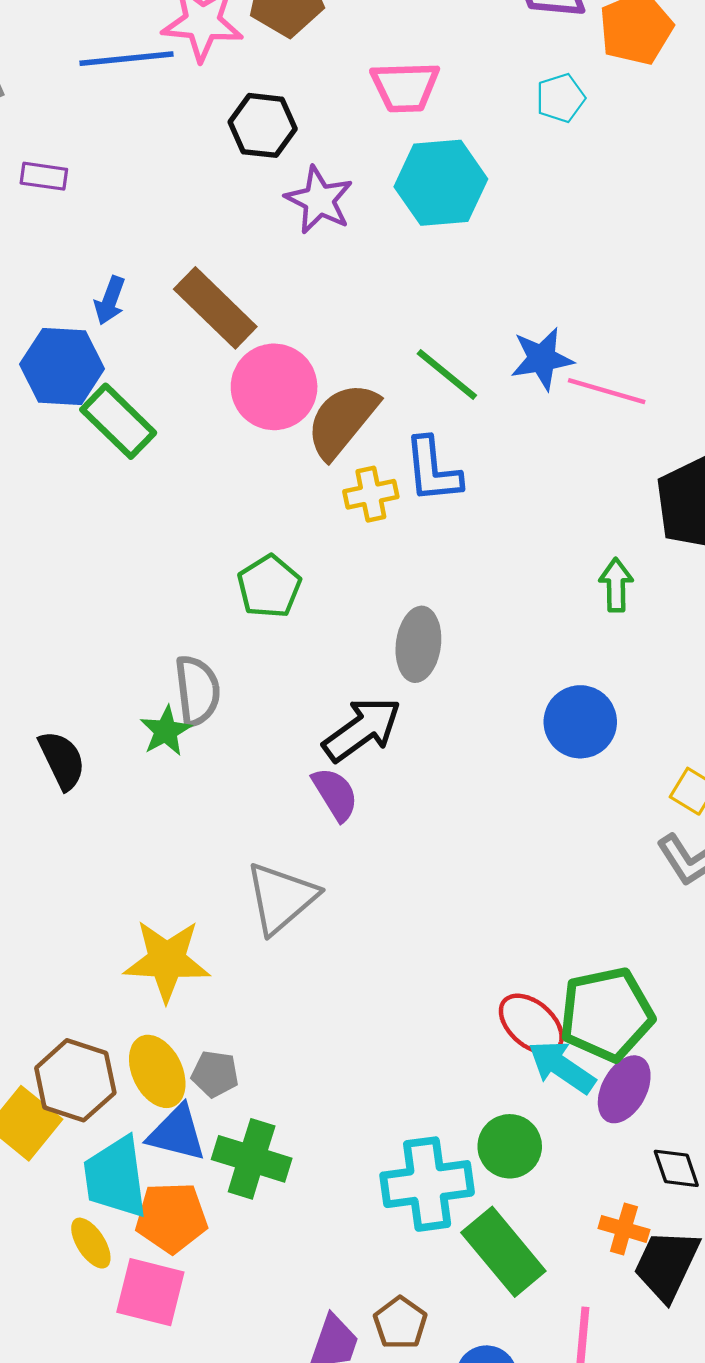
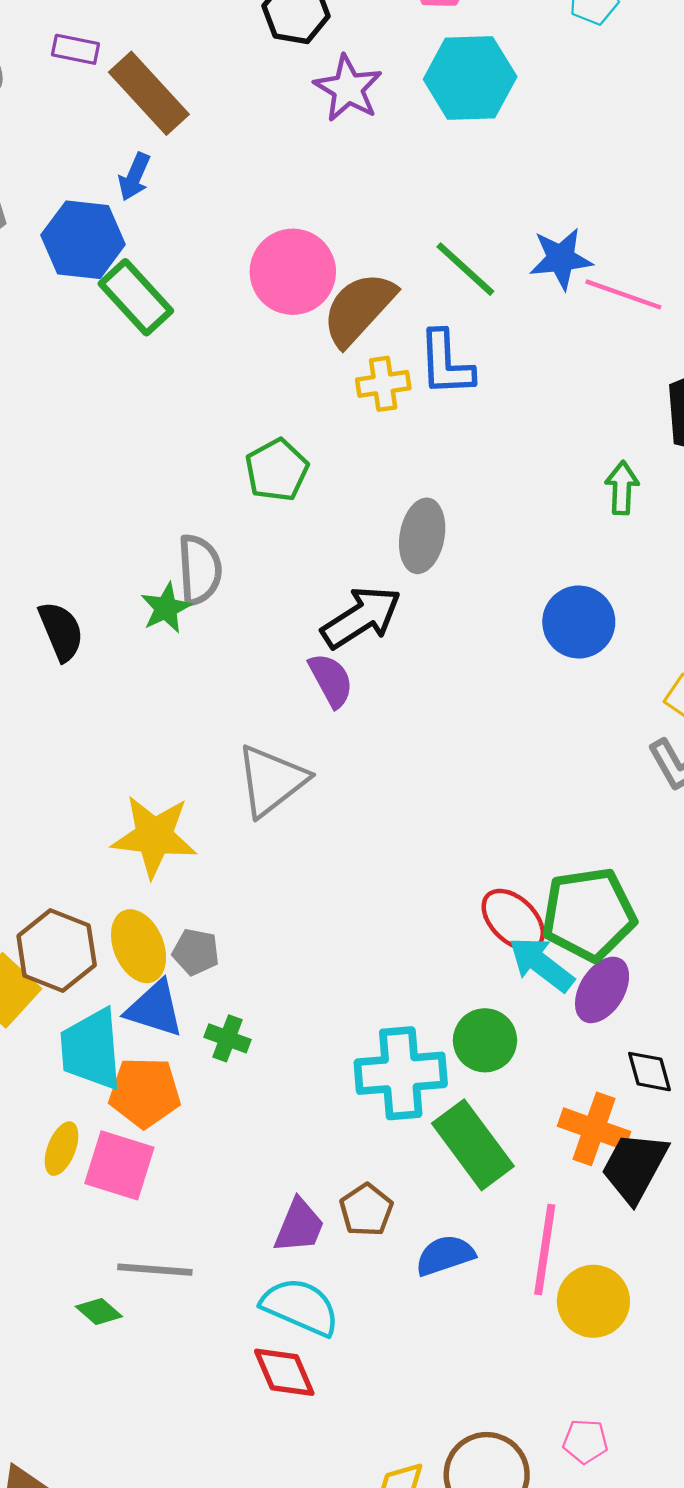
brown rectangle: (215, 308) -> (149, 93), moved
green cross: (252, 1159) -> (228, 1038), size x0.6
orange cross: (624, 1229) -> (594, 1129), size x1.4
yellow ellipse: (91, 1243) -> (62, 1149), moved, turned 51

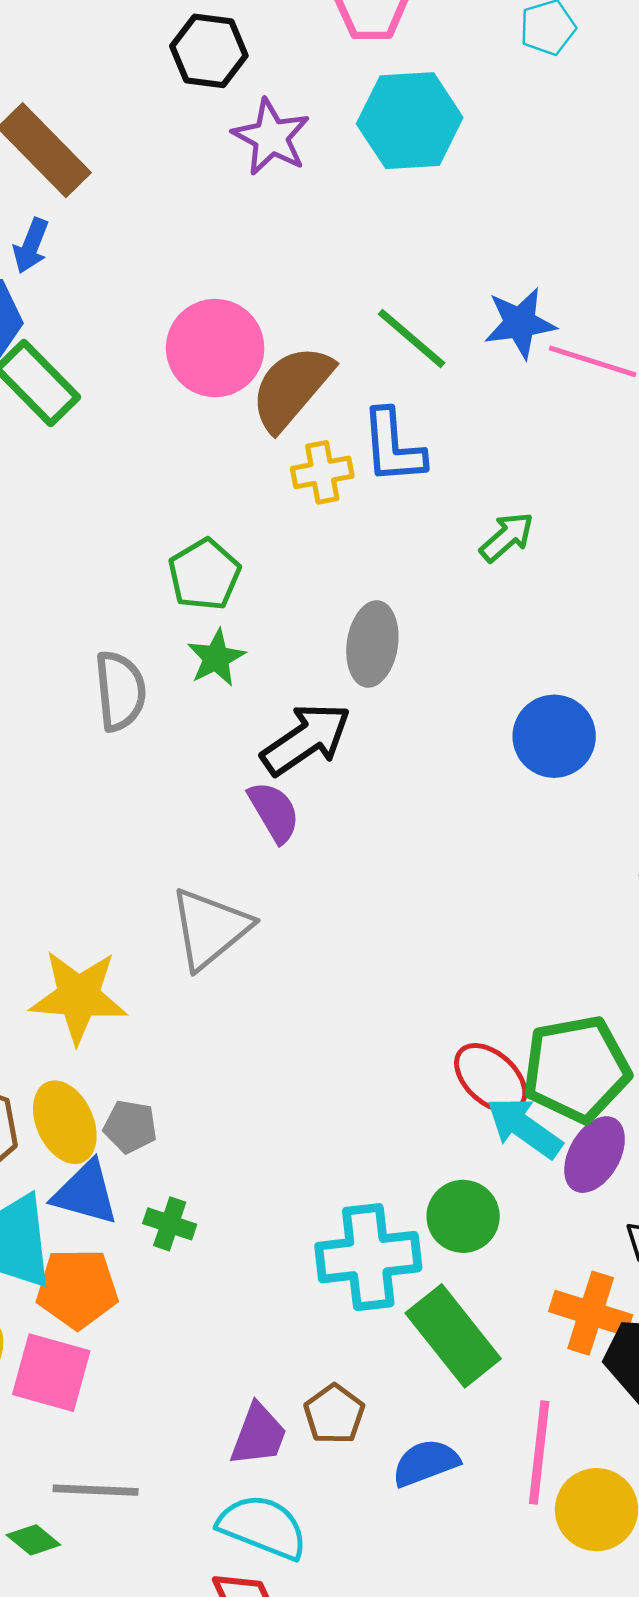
green arrow: (622, 488) -> (507, 537), moved, turned 48
green star: (166, 608) -> (216, 658), moved

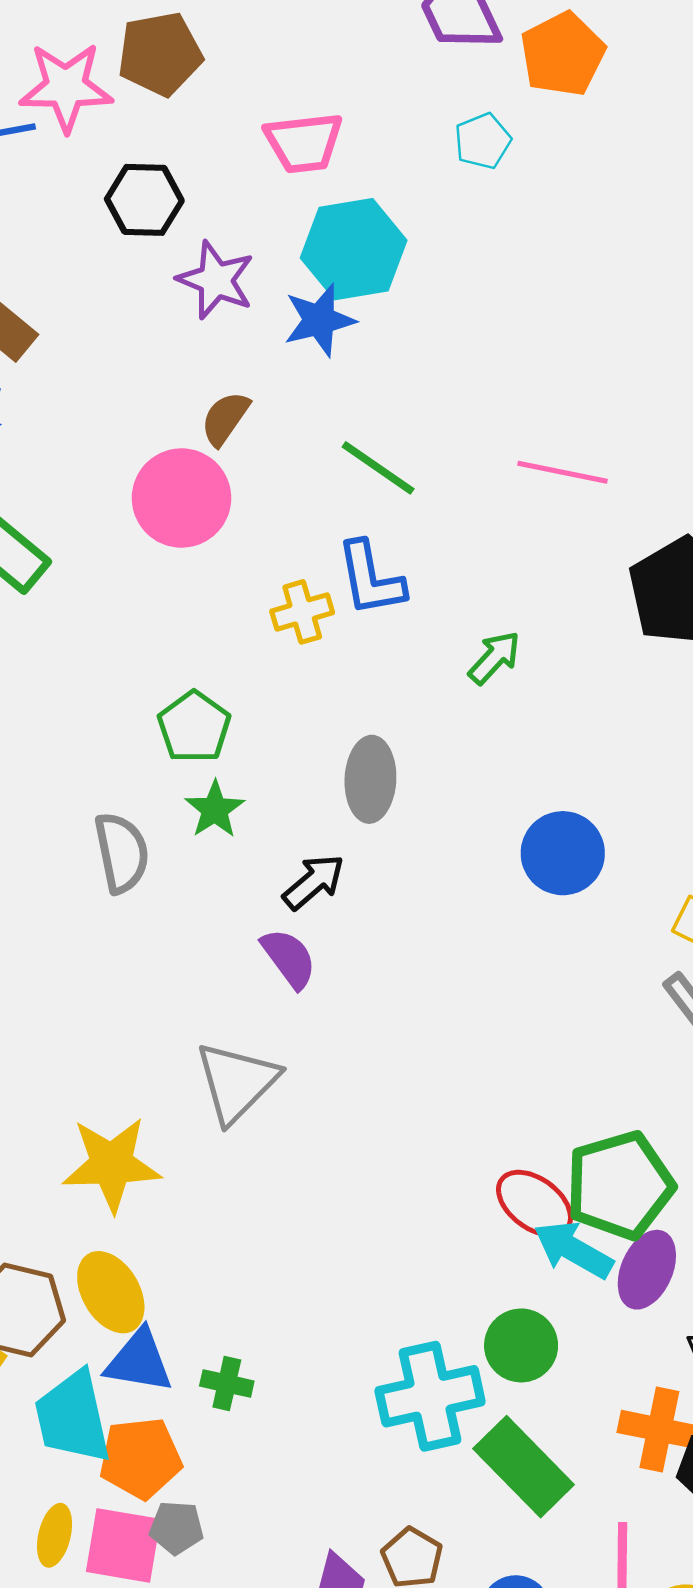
blue star: (520, 323) -> (319, 320), moved
brown semicircle: (292, 388) -> (225, 418), moved, size x0.6
black arrow: (306, 739) -> (314, 882), size x0.7
gray pentagon: (130, 1127) -> (177, 1528), moved

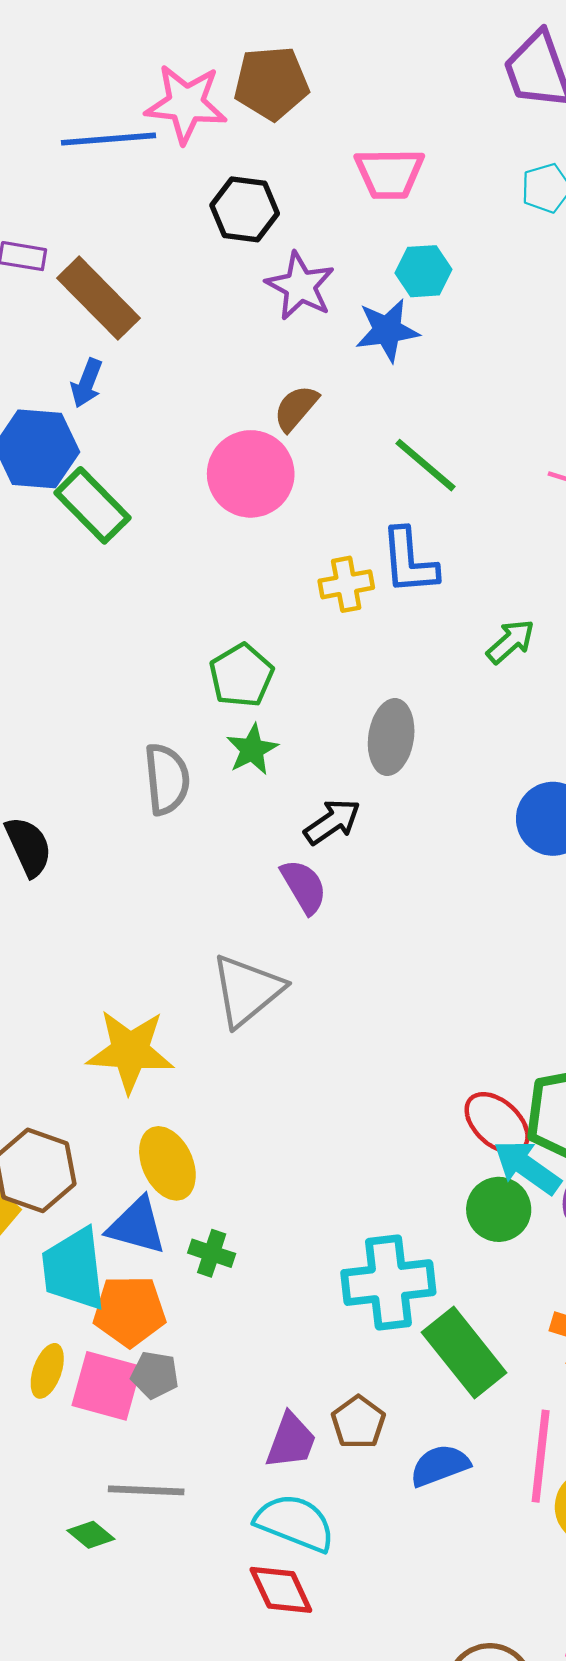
cyan hexagon: (354, 249) -> (423, 271), size x0.6
yellow ellipse: (111, 1292) -> (167, 1163), moved
green circle: (521, 1345) -> (499, 1209), moved

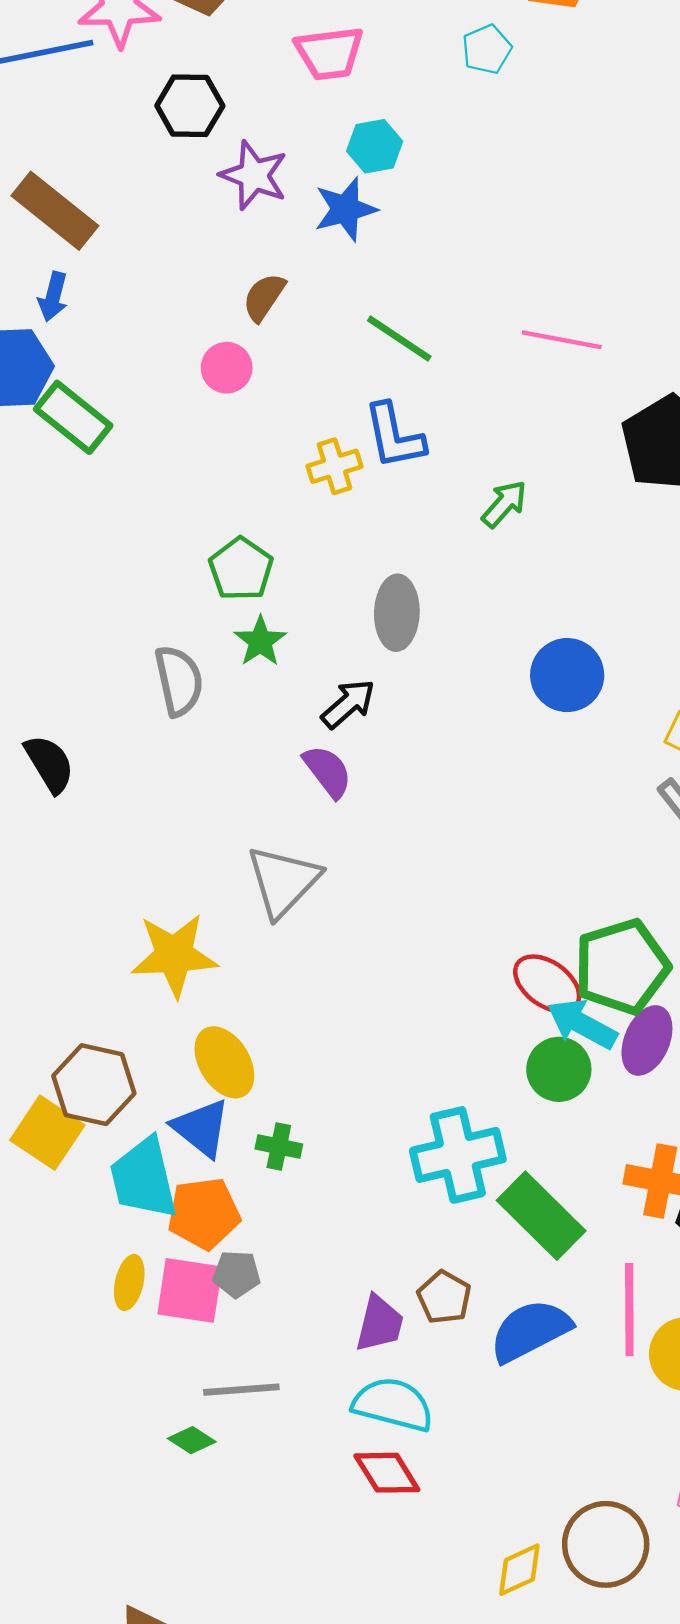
pink circle: (251, 474) -> (227, 368), size x0.6
blue triangle: (137, 1226) -> (201, 1128), turned 30
blue semicircle: (440, 1465) -> (530, 1331), size x1.4

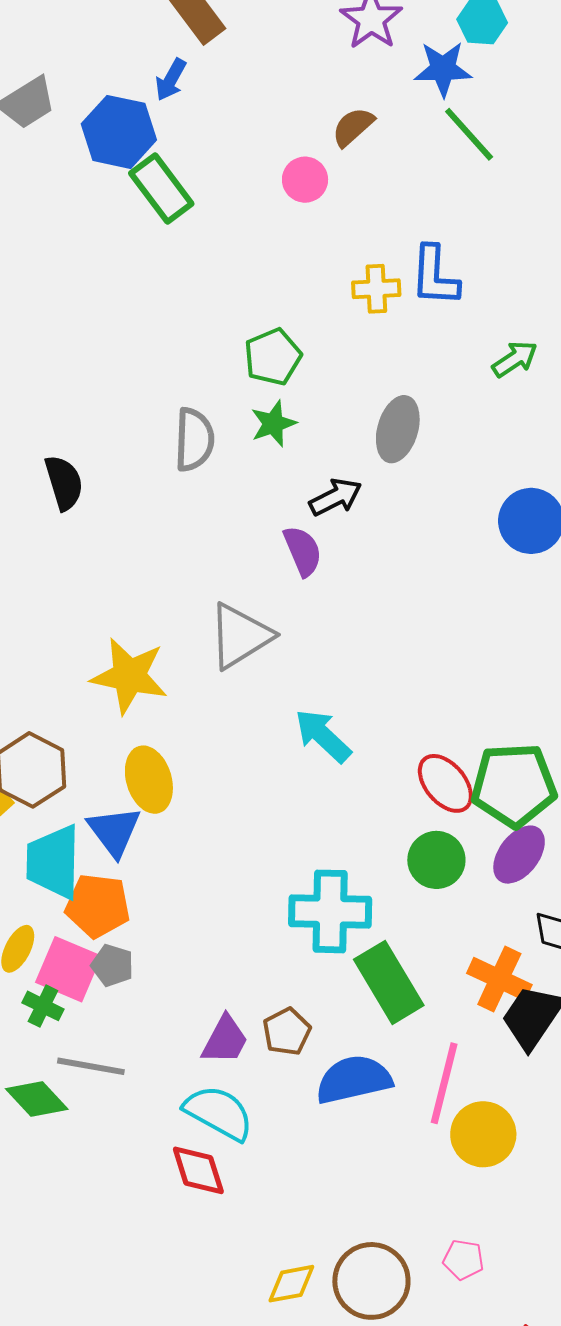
green line: (399, 339) -> (469, 134), moved
cyan arrow: (582, 1024) -> (323, 736), moved
green cross: (279, 1146) -> (43, 1006), moved
green diamond: (192, 1440) -> (37, 1099), size x1.5

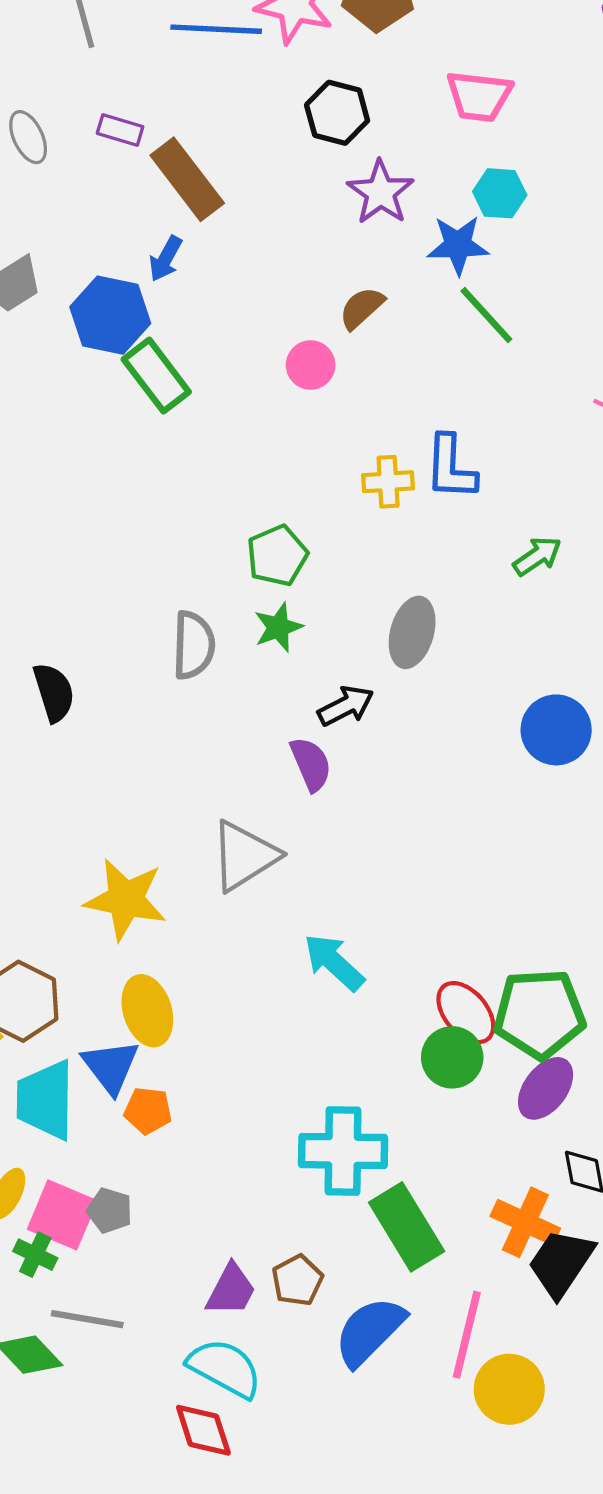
green circle: (436, 860) -> (452, 1057), moved
orange pentagon: (98, 906) -> (148, 1111), moved, size x0.7
blue semicircle: (354, 1079) -> (370, 1331), turned -32

